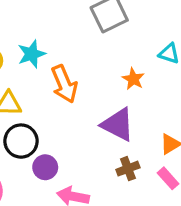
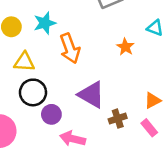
purple triangle: (118, 124) -> (91, 95), moved

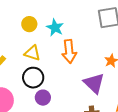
cyan star: (45, 23) -> (55, 28), turned 30
purple triangle: (91, 95) -> (94, 83), moved

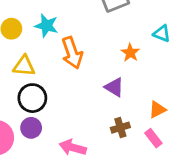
purple triangle: (94, 83) -> (114, 87), size x0.7
purple circle: (43, 98) -> (31, 128), moved

